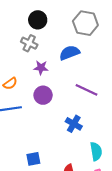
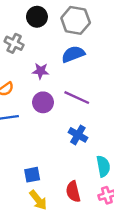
gray hexagon: (85, 23) -> (76, 20), moved
gray cross: (29, 43) -> (14, 43), moved
purple line: (86, 90) -> (77, 98), moved

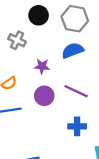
blue cross: (78, 135) -> (77, 126), turned -30

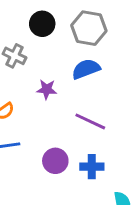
purple circle: (44, 96) -> (55, 161), moved

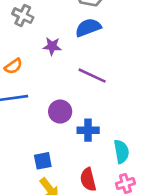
blue cross: (92, 167) -> (88, 130), moved

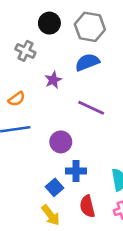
purple star: (52, 46) -> (53, 80), turned -30
blue cross: (88, 130) -> (76, 171), moved
blue square: (43, 161) -> (54, 187), moved, turned -30

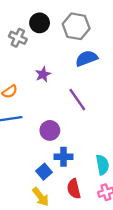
gray cross: (25, 51) -> (18, 38), moved
blue semicircle: (87, 62) -> (86, 58), moved
purple line: (91, 108) -> (77, 100), turned 30

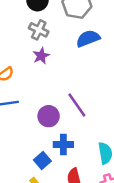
gray cross: (18, 38) -> (39, 30), moved
purple line: (77, 100) -> (77, 105), moved

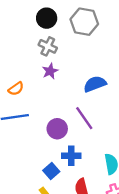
blue semicircle: (88, 38) -> (95, 84), moved

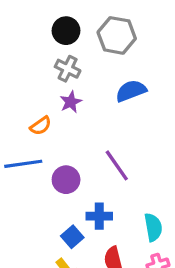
blue semicircle: (95, 84) -> (131, 91), moved
orange semicircle: (16, 89) -> (41, 126), moved
purple circle: (57, 129) -> (66, 180), moved

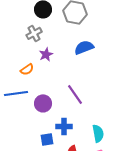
gray cross: (68, 69) -> (34, 33), moved, turned 35
blue square: (72, 237) -> (47, 139), turned 32

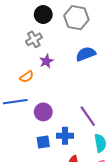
purple line: (75, 94) -> (88, 116), moved
blue square: (47, 139) -> (43, 142), moved

